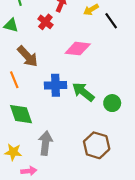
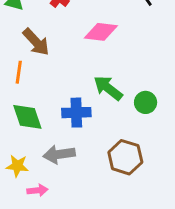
orange line: (14, 80) -> (19, 72), turned 30
blue cross: (55, 85) -> (76, 113), moved
gray arrow: (45, 143) -> (59, 154), turned -105

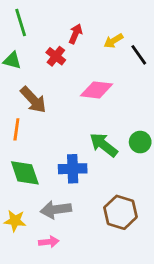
green circle: (146, 102) -> (140, 142), moved
pink arrow: (37, 190) -> (49, 242), moved

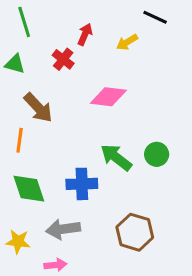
black line: (139, 55) -> (155, 17), moved, turned -30

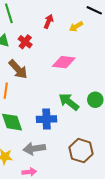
red cross: (63, 59) -> (25, 42), moved

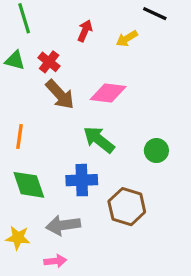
brown arrow: (18, 69) -> (60, 95), moved
green arrow: (69, 102) -> (99, 140), moved
brown hexagon: (81, 151) -> (127, 207), moved

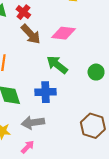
brown hexagon: (127, 207) -> (93, 126), moved
pink arrow: (55, 261) -> (28, 147), turned -40

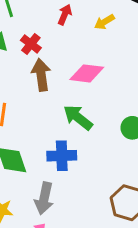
brown arrow: (31, 34) -> (41, 75), turned -145
gray arrow: (33, 123) -> (44, 198), turned -70

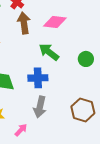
gray arrow: (44, 198) -> (40, 107), moved

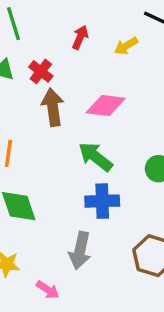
blue cross: (38, 78) -> (102, 201), moved
pink arrow: (21, 130) -> (48, 290), turned 80

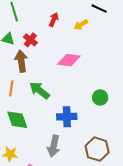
brown arrow: (53, 107) -> (21, 61), moved
green arrow: (95, 157) -> (39, 90), moved

